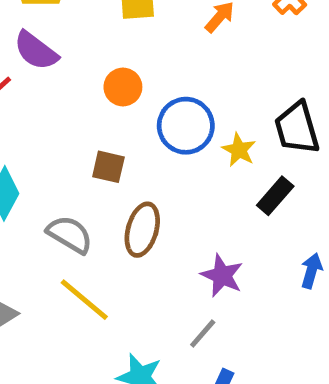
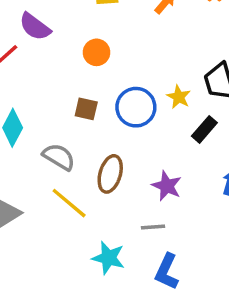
blue circle: (186, 126) -> (136, 107), moved
brown ellipse: (142, 230) -> (110, 174), moved
gray line: (203, 334) -> (153, 227), turned 45

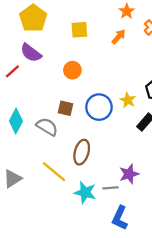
gray semicircle: (59, 157) -> (47, 127), moved
purple star: (167, 186) -> (129, 174), moved, turned 30
cyan star: (108, 258) -> (85, 192), moved

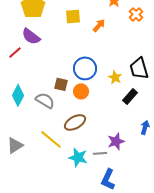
orange arrow: (119, 37) -> (99, 25), moved
orange circle: (72, 70) -> (81, 91), moved
blue circle: (99, 107) -> (85, 68), moved
brown ellipse: (82, 152) -> (75, 122), turned 45

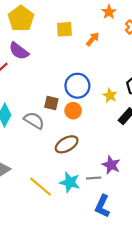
yellow line: (51, 139) -> (41, 187), moved
purple star: (116, 141) -> (111, 165), turned -30

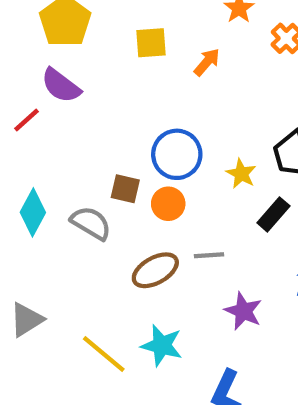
gray line: (94, 178) -> (209, 255), moved

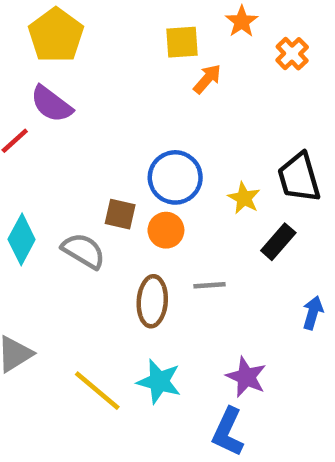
yellow square: (151, 43) -> (182, 42), moved
brown ellipse: (155, 270) -> (152, 301), turned -57
purple star: (243, 311) -> (246, 377), moved

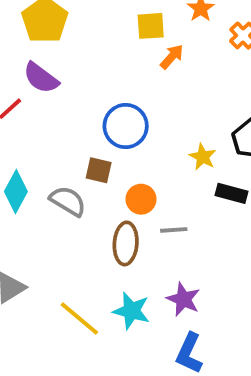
blue circle: (175, 177) -> (126, 126), moved
orange circle: (166, 230) -> (141, 199), moved
black rectangle: (278, 242) -> (232, 193), turned 64
purple star: (246, 377) -> (183, 299), moved

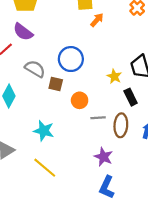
black rectangle: (232, 193) -> (131, 97), turned 49
gray semicircle: (68, 201) -> (35, 69), moved
brown ellipse: (126, 243) -> (121, 125), moved
cyan star: (131, 311) -> (44, 131), moved

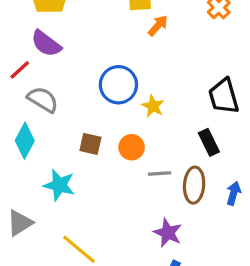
gray semicircle: (35, 69) -> (43, 100), moved
yellow star: (114, 76) -> (153, 106), moved
brown square: (56, 84) -> (90, 144), moved
cyan star: (44, 131) -> (59, 185), moved

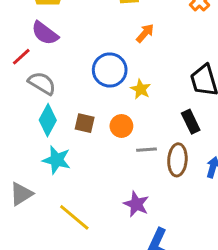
orange arrow: (158, 26) -> (145, 33), moved
cyan diamond: (25, 141) -> (48, 120), moved
purple star: (168, 233) -> (136, 204), moved

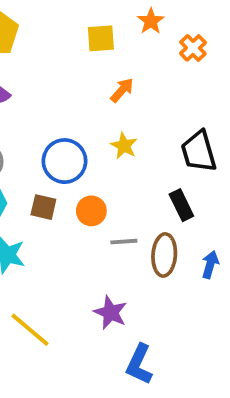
blue circle: (110, 70) -> (65, 161), moved
yellow star: (141, 89) -> (124, 146), moved

